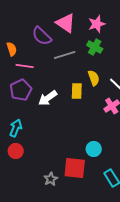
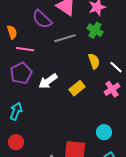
yellow rectangle: (77, 91) -> (77, 88), moved, turned 49
cyan circle: (94, 149) -> (104, 132), moved
red circle: (16, 151) -> (16, 142), moved

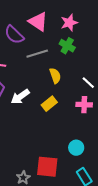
yellow semicircle: (94, 61) -> (55, 76), moved
pink cross: (112, 89) -> (84, 105), turned 35

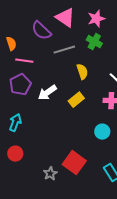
cyan circle: (76, 148) -> (102, 132), moved
red square: (47, 167) -> (74, 163), turned 30

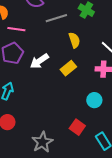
red square: (74, 163) -> (77, 127), moved, size x0.7
gray star: (50, 174) -> (42, 142), size x1.5

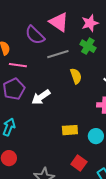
yellow rectangle: (68, 68) -> (70, 130), moved, turned 35

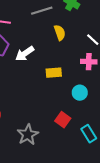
yellow rectangle: (70, 130) -> (54, 73), moved

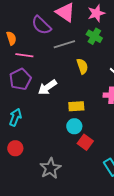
cyan circle: (80, 93) -> (74, 126), moved
red square: (63, 120) -> (85, 142), moved

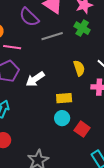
yellow semicircle: (82, 66) -> (79, 68), moved
red square: (85, 142) -> (82, 129), moved

